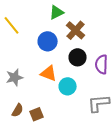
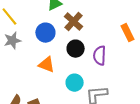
gray star: (15, 77) -> (12, 41), moved
cyan circle: (68, 86) -> (75, 83), moved

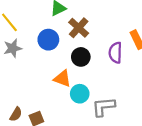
purple semicircle: (100, 56) -> (115, 53), moved
orange triangle: (46, 65) -> (62, 79), moved

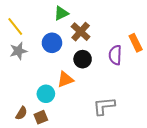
orange triangle: (62, 79) -> (65, 80), turned -42
cyan circle: (80, 94) -> (46, 94), moved

